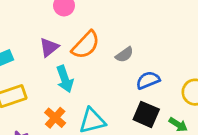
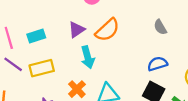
gray semicircle: (124, 55) -> (160, 27), moved, turned 91

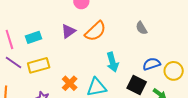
cyan arrow: (88, 57) -> (113, 62), moved
blue semicircle: (157, 64) -> (152, 64), moved

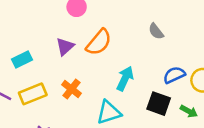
cyan arrow: (113, 62) -> (125, 79), turned -132
orange cross: (70, 83) -> (72, 89), moved

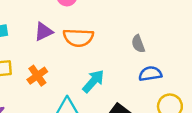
orange semicircle: (99, 42) -> (78, 38), turned 36
blue semicircle: (174, 75) -> (150, 74), moved

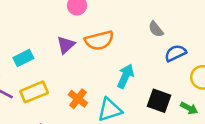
orange cross: (37, 76) -> (78, 99), moved

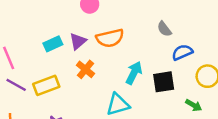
cyan rectangle: (23, 58) -> (53, 44), moved
orange cross: (78, 99) -> (85, 69), moved
black square: (159, 101) -> (164, 82), moved, turned -30

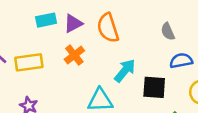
orange semicircle: (110, 38) -> (108, 28), turned 72

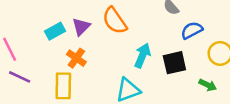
orange cross: (74, 55) -> (76, 58), moved
yellow rectangle: (29, 62) -> (63, 86), moved, turned -64

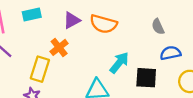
orange semicircle: (115, 21) -> (103, 24), turned -56
cyan rectangle: (55, 31) -> (32, 15), moved

